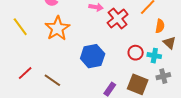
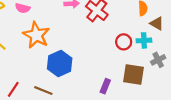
blue hexagon: (93, 56) -> (60, 64), moved

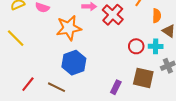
orange star: (36, 35) -> (69, 28), moved, turned 30

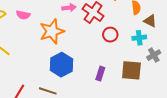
red circle: (136, 46) -> (110, 35), moved
purple rectangle: (116, 87) -> (100, 74), moved

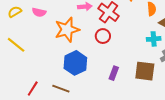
red circle: (110, 35) -> (103, 36), moved

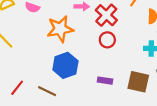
red circle: (103, 36) -> (107, 40), moved
purple rectangle: (114, 73) -> (105, 81), turned 72

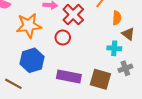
red circle: (107, 40) -> (63, 37), moved
purple rectangle: (105, 81) -> (69, 77), size x1.6

